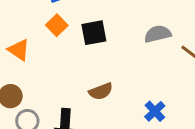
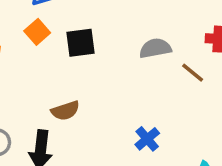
brown semicircle: (101, 91) -> (65, 111), moved

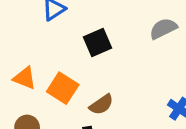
orange square: (37, 32) -> (63, 88), moved, size x1.4

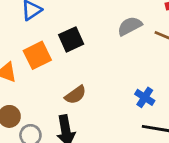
orange square: (63, 88) -> (37, 55), moved, turned 32

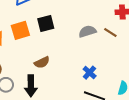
gray semicircle: (130, 26) -> (87, 31), moved

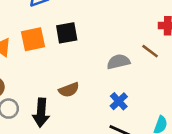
gray semicircle: (87, 31) -> (118, 62), moved
brown semicircle: (42, 62) -> (69, 90), moved

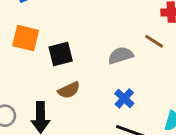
black square: (67, 33) -> (61, 54), moved
orange square: (33, 39) -> (26, 38), turned 30

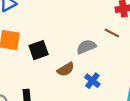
brown semicircle: (69, 90) -> (66, 69), moved

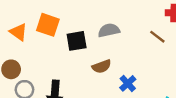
gray semicircle: (86, 47) -> (109, 30), moved

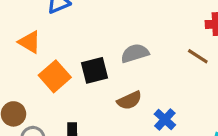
orange square: (48, 25) -> (55, 76), moved, turned 35
orange triangle: (18, 32) -> (30, 42), moved

